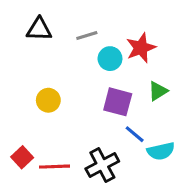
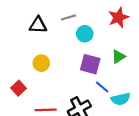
black triangle: (39, 29) -> (38, 25), moved
red star: (141, 48) -> (118, 17), moved
red square: (22, 157) -> (18, 88), moved

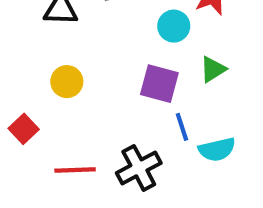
cyan circle: (85, 34) -> (174, 26), moved
blue line: (102, 87) -> (182, 127), turned 32

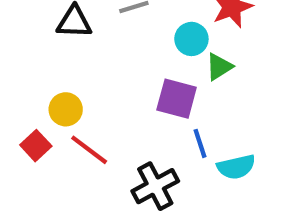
green triangle: (213, 69) -> (219, 67), moved
yellow circle: (67, 82) -> (66, 109), moved
red line: (75, 170) -> (89, 150), moved, turned 39

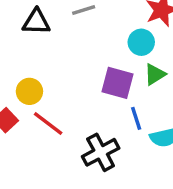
cyan circle: (191, 39) -> (141, 42), moved
green triangle: (219, 67) -> (155, 74), moved

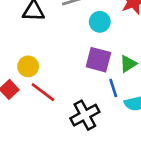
cyan circle: (141, 42) -> (100, 22), moved
green triangle: (155, 74) -> (128, 64), moved

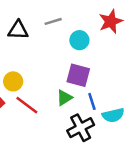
green triangle: (128, 64) -> (64, 98), moved
black cross: (85, 115) -> (81, 128), moved

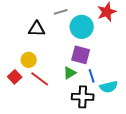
black triangle: (18, 30) -> (37, 29), moved
cyan circle: (79, 40) -> (82, 27), size x1.5
black cross: (81, 128) -> (83, 97), turned 30

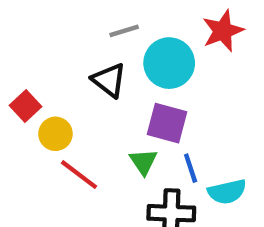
black triangle: (37, 29) -> (109, 80), moved, turned 36
green triangle: (70, 73) -> (143, 162), turned -32
red square: (15, 77) -> (25, 106), moved

